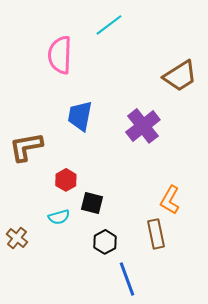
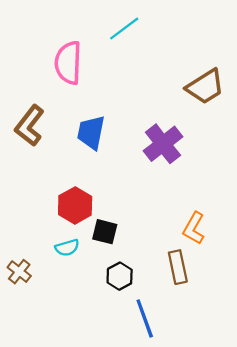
brown L-shape: (26, 147) -> (29, 126), moved, turned -42
red hexagon: (66, 180) -> (75, 205), size x1.4

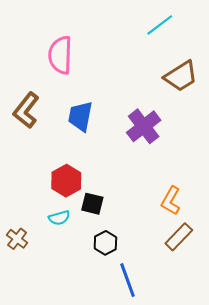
cyan line: (124, 29) -> (160, 25), moved
brown rectangle: (178, 267) -> (179, 237), moved, turned 56

